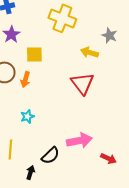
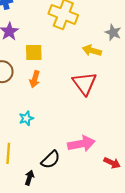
orange arrow: (25, 79) -> (35, 79), moved

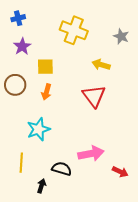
gray star: (113, 32) -> (121, 36), moved
cyan star: (26, 118) -> (38, 129), size x1.6
black semicircle: (51, 160) -> (62, 169), turned -120

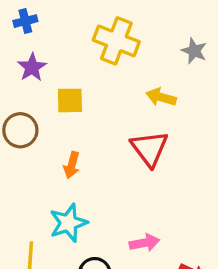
orange arrow: (46, 92) -> (72, 165), moved
cyan star: (38, 129) -> (68, 223), moved
pink arrow: (91, 154) -> (144, 243), size x0.7

